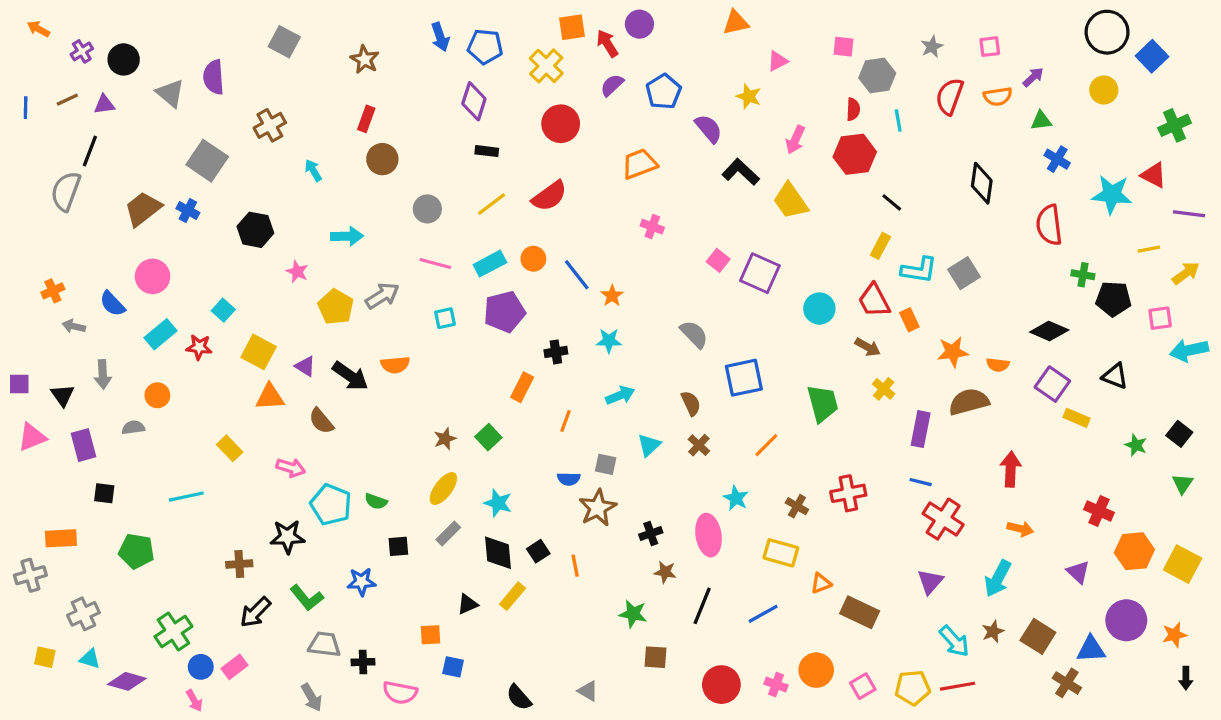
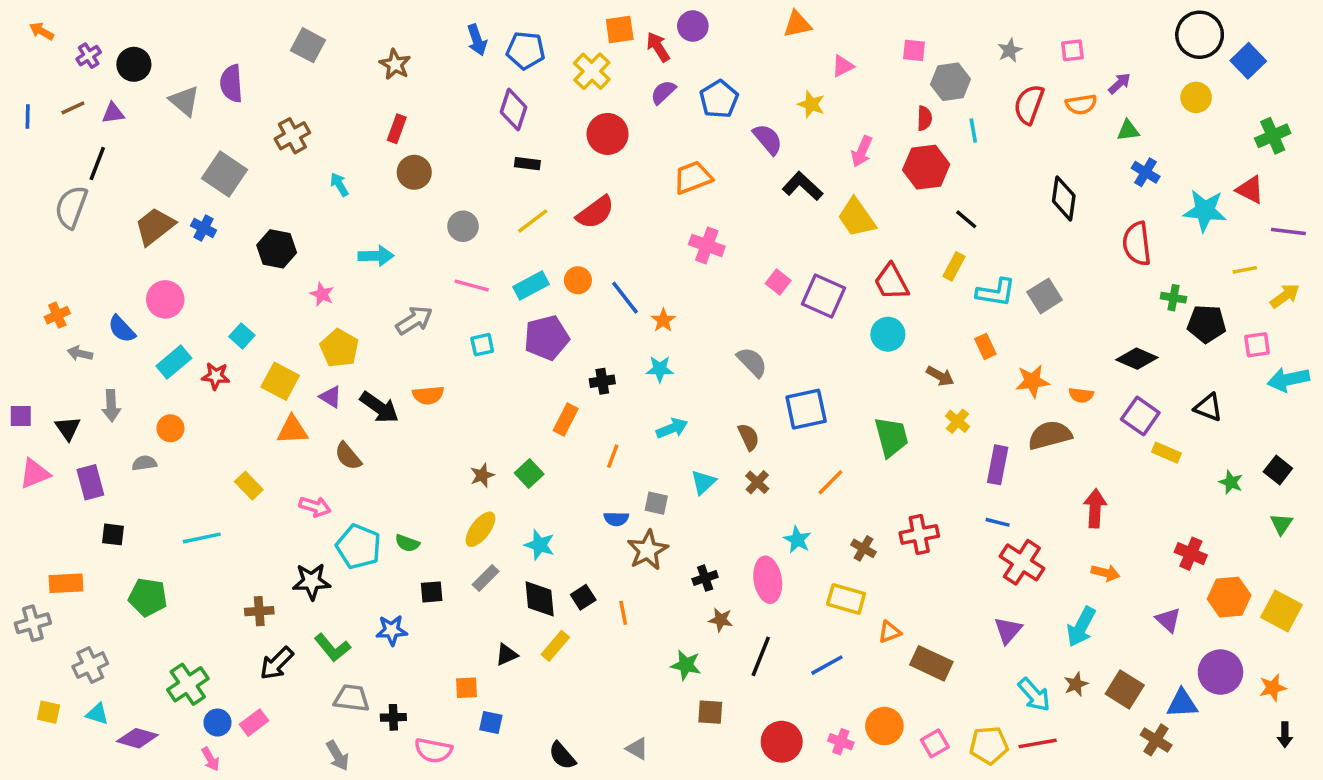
pink cross: (652, 227) -> (707, 245), size x1.4
red trapezoid: (874, 300) -> (891, 282), moved
yellow pentagon: (336, 307) -> (339, 348), moved

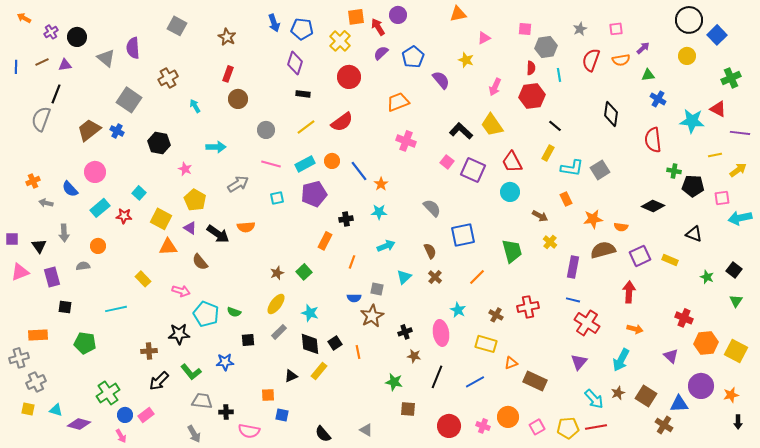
black L-shape: (803, 186) -> (461, 131), moved
purple square: (1140, 416) -> (640, 256), moved, turned 30
gray cross: (90, 665) -> (36, 382), moved

